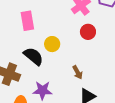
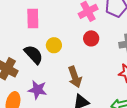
brown arrow: (78, 72) -> (75, 77), size x1.5

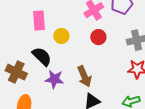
yellow circle: (54, 45) -> (61, 36), moved
purple star: (37, 90) -> (54, 79), moved

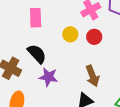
yellow circle: (61, 36) -> (70, 34), moved
brown arrow: (84, 76) -> (92, 76), moved

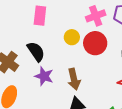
red circle: (94, 37) -> (95, 43), size x1.5
brown arrow: (92, 76) -> (74, 79), moved

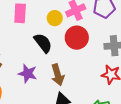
yellow circle: (72, 37) -> (55, 18), moved
black semicircle: (36, 52) -> (43, 43), moved

